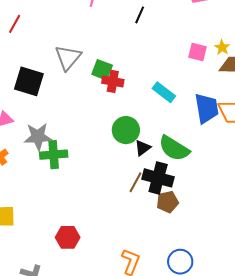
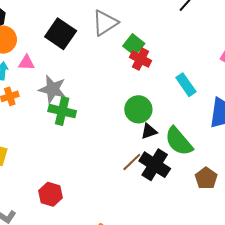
brown pentagon: (168, 202) -> (206, 178), moved, turned 30

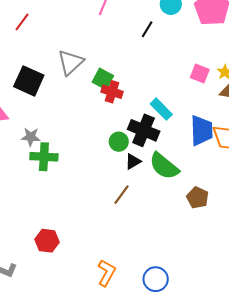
gray star: (53, 89) -> (31, 137), size x0.7
green circle: (138, 109) -> (119, 142), size x0.7
black cross: (155, 165) -> (144, 130), moved

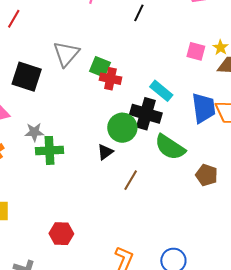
green circle: (119, 142) -> (122, 128), size x1.5
black triangle: (133, 161) -> (105, 152), moved

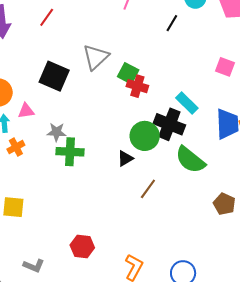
brown pentagon: (207, 175) -> (224, 204), moved
red hexagon: (61, 234) -> (82, 246), moved

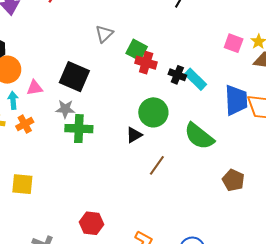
gray triangle: (96, 57) -> (104, 34), size x0.7
black square: (54, 76) -> (74, 77), moved
black cross: (169, 124) -> (177, 75), moved, size x0.6

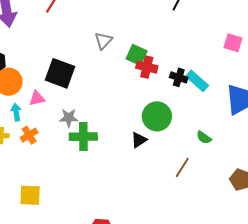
black square: (74, 77) -> (60, 73), moved
green semicircle: (199, 136) -> (204, 138), size x0.5
brown line: (157, 165) -> (182, 167), moved

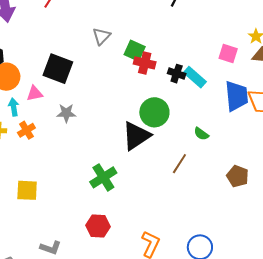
pink square: (233, 43) -> (228, 53), moved
green cross: (83, 137) -> (103, 177), moved, turned -32
black triangle: (139, 140) -> (136, 136), size x1.8

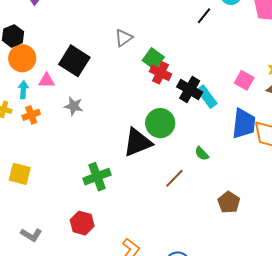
black cross: (177, 74) -> (190, 90), size x1.4

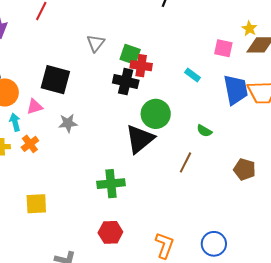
black cross: (190, 90) -> (126, 82), moved
cyan rectangle: (207, 97) -> (193, 75), size x0.7
green cross: (97, 177) -> (111, 184), turned 32

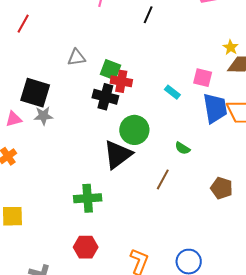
gray triangle: (96, 43) -> (76, 57), turned 42
pink square: (223, 48) -> (203, 78), moved
gray star: (68, 123) -> (43, 116), moved

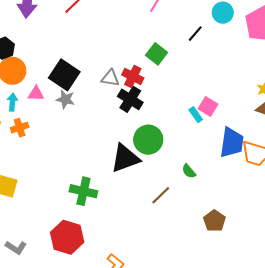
gray triangle: (76, 57) -> (110, 78), moved
green square: (111, 70) -> (157, 54), moved
pink square: (203, 78) -> (208, 106), moved
red cross: (121, 81) -> (133, 76), moved
red hexagon: (86, 247) -> (67, 237), size x1.4

